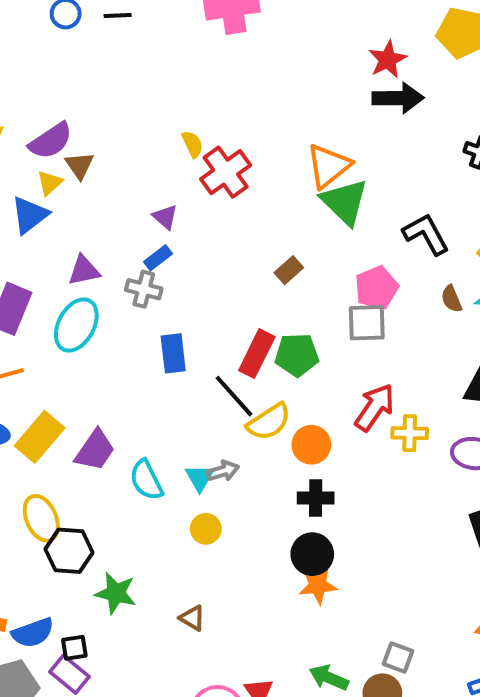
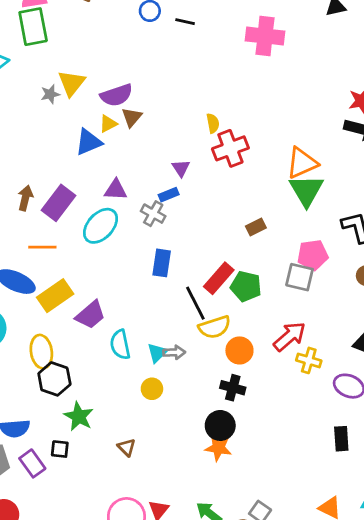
black square: (74, 648) -> (60, 449), moved

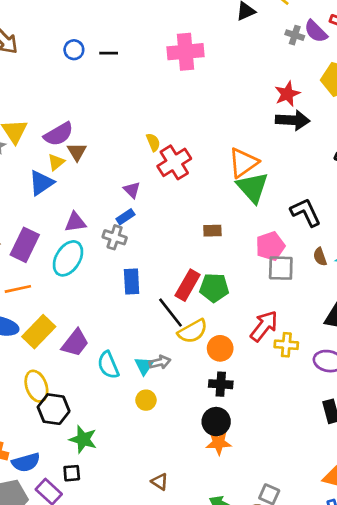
brown rectangle: (256, 227) -> (212, 231), turned 36
gray square: (300, 277) -> (281, 268), moved
brown triangle: (127, 447) -> (160, 482), moved

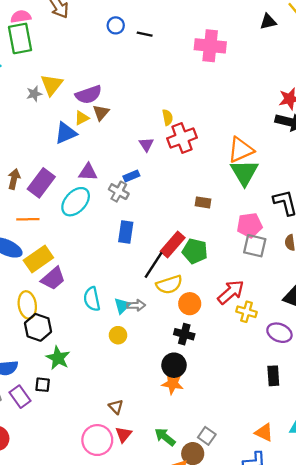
purple triangle: (132, 190) -> (146, 145), moved
black line: (170, 313) -> (154, 265), turned 60
purple trapezoid: (75, 343) -> (53, 278), moved

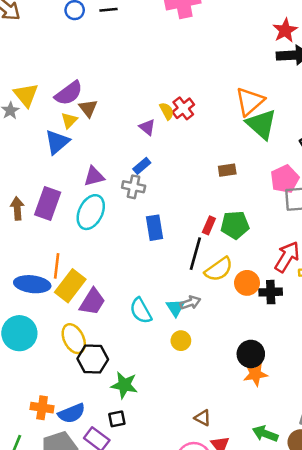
yellow semicircle: (168, 117) -> (167, 111), moved
red cross: (182, 138) -> (183, 108), size x0.7
orange line: (28, 219) -> (57, 266), moved, turned -65
red rectangle: (173, 244) -> (209, 225), size x0.6
black cross: (184, 334) -> (271, 292), moved

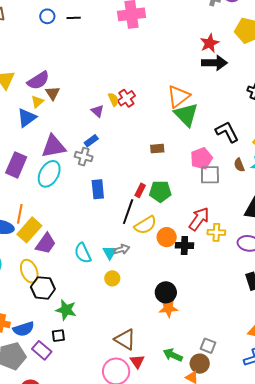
purple triangle: (94, 176) -> (54, 146), size x1.5
brown triangle: (203, 418) -> (125, 339), size x1.6

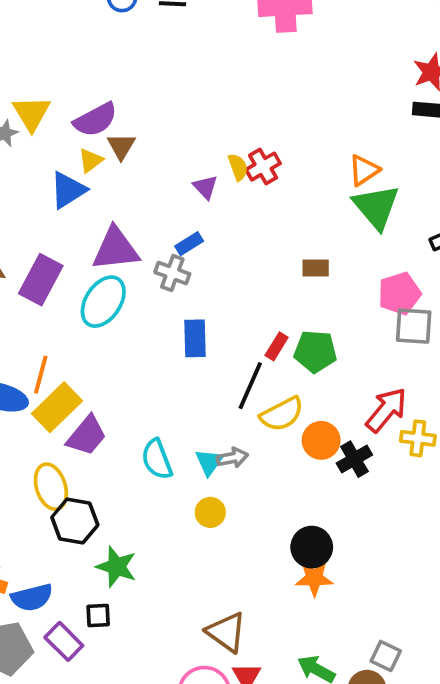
orange triangle: (178, 96) -> (364, 170), size x0.7
black cross: (184, 245) -> (354, 459), turned -36

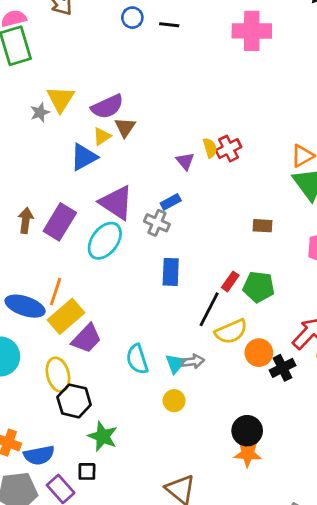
purple triangle: (116, 249) -> (116, 203), turned 36

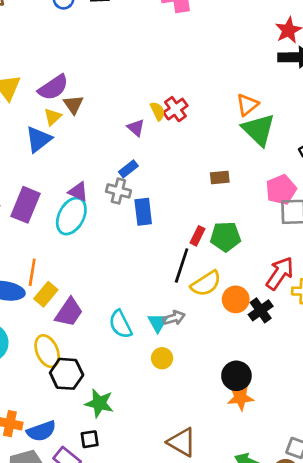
purple triangle: (116, 203) -> (78, 192), moved, size x0.6
blue rectangle: (171, 272) -> (143, 212), moved
yellow rectangle: (66, 316) -> (46, 294), size x0.7

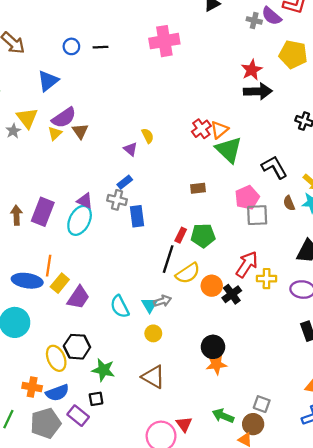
red cross: (175, 109) -> (201, 129), moved
yellow triangle: (53, 117) -> (55, 133), moved
blue triangle: (39, 139) -> (48, 81), moved
yellow ellipse: (47, 351) -> (56, 358), moved
brown triangle: (182, 442) -> (153, 377), moved

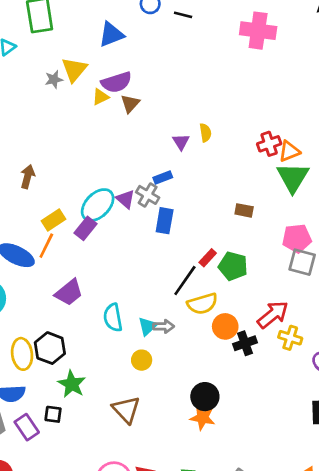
purple triangle: (85, 201) -> (125, 199), moved
purple rectangle: (43, 212) -> (86, 228), moved, size x0.7
yellow rectangle: (60, 283) -> (53, 220), moved

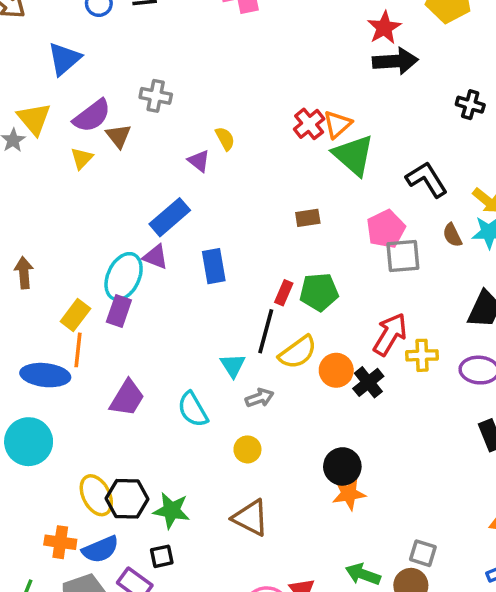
yellow triangle: (100, 97) -> (82, 158), moved
blue rectangle: (163, 177) -> (170, 217), moved, size x1.6
gray cross: (148, 195) -> (156, 96), moved
cyan triangle: (147, 326) -> (233, 365), moved
black hexagon: (50, 348) -> (127, 499), moved

